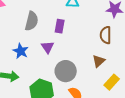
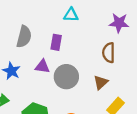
purple triangle: (48, 47) -> (42, 66), turned -48
gray circle: (66, 71) -> (66, 77), moved

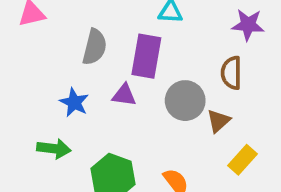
purple rectangle: (56, 42) -> (146, 56), size x1.6
gray circle: (66, 77) -> (185, 101), moved

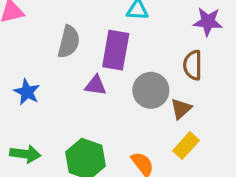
blue star: (74, 102) -> (27, 92), moved
green arrow: (54, 149) -> (25, 154), moved
yellow rectangle: (242, 160) -> (186, 146), moved

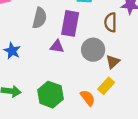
brown semicircle: (193, 65) -> (111, 22), moved
yellow rectangle: (186, 146) -> (106, 86), moved

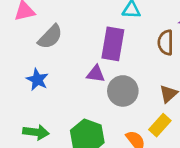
gray semicircle: (39, 18) -> (50, 37), moved, turned 30
gray circle: (93, 50) -> (123, 91), moved

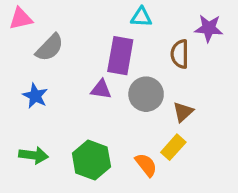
gray circle: (123, 91) -> (146, 94), moved

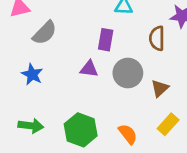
purple rectangle: (120, 56) -> (106, 40), size x0.7
yellow rectangle: (173, 147) -> (168, 124), moved

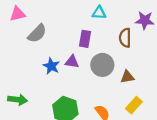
blue star: (32, 74) -> (51, 66), moved
brown triangle: (160, 88) -> (127, 77), turned 32
green arrow: (31, 126) -> (18, 100), moved

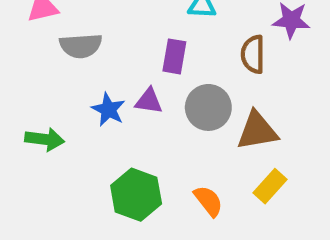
gray semicircle: (37, 33) -> (81, 46), turned 42
brown triangle: (127, 77) -> (257, 131), size x1.5
green arrow: (18, 100) -> (45, 139), moved

